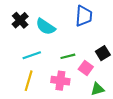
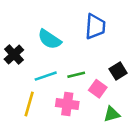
black cross: (20, 20) -> (14, 54), moved
cyan line: (32, 55) -> (46, 76), moved

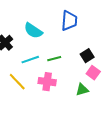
pink square: (98, 89) -> (93, 73), moved
yellow line: (29, 104) -> (17, 82), turned -60

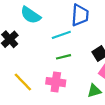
cyan semicircle: (33, 31) -> (31, 15), moved
cyan line: (30, 60) -> (61, 35), moved

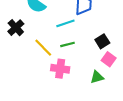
yellow line: (23, 82) -> (43, 48), moved

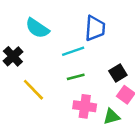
yellow line: (43, 48) -> (33, 90), moved
pink cross: (60, 69) -> (85, 106), moved

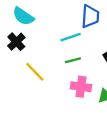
cyan semicircle: (37, 28) -> (23, 16), moved

